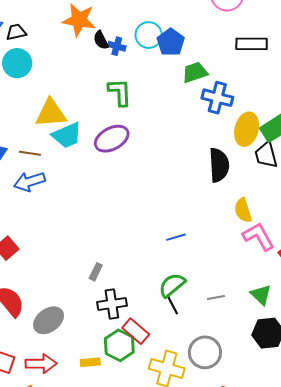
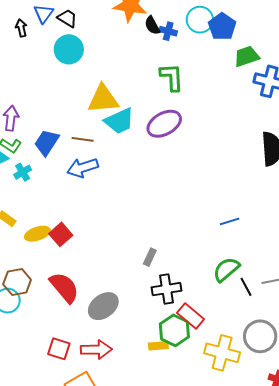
black trapezoid: (16, 32) -> (67, 18), turned 45
black line: (173, 305) -> (246, 287), moved
yellow rectangle: (90, 362) -> (158, 346), moved

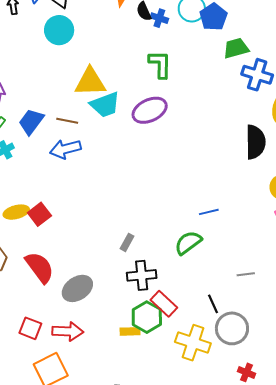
green semicircle: (226, 269) -> (188, 243), moved
black line: (246, 287) -> (213, 304), moved

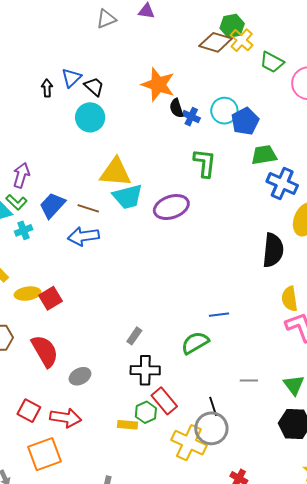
green L-shape: (160, 64) -> (205, 163), moved
gray ellipse: (77, 288) -> (80, 376), size x0.7
green hexagon: (147, 317) -> (146, 412), size x0.7
gray circle: (232, 328) -> (211, 428), moved

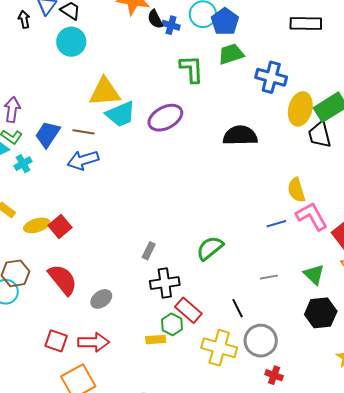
green trapezoid: (264, 155) -> (231, 54), moved
black semicircle: (273, 250) -> (240, 136), moved, turned -88
blue line: (219, 315) -> (276, 224), moved
gray circle: (211, 428) -> (261, 341), moved

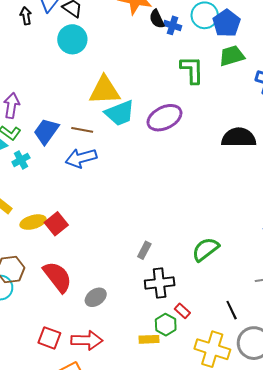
red rectangle: (188, 310) -> (182, 311), size x0.6

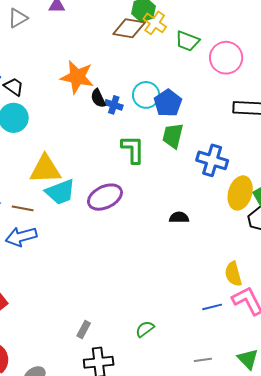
green trapezoid: (232, 56) -> (173, 136), turned -60
black semicircle: (239, 138) -> (179, 218), size x0.6
green semicircle: (206, 249) -> (145, 329), size x0.7

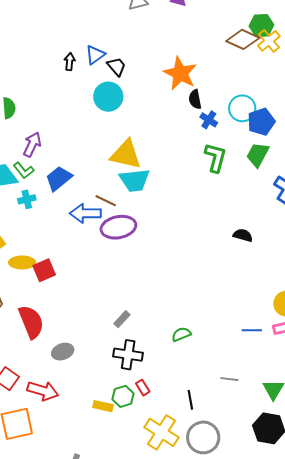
blue cross: (114, 105) -> (209, 120), moved
purple ellipse: (105, 197) -> (118, 227), moved
brown line: (23, 208) -> (106, 201), moved

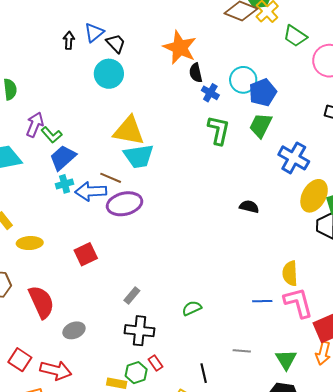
green L-shape: (24, 170) -> (52, 135), moved
cyan cross: (27, 199) -> (65, 184), moved
red square: (44, 270) -> (86, 254), moved

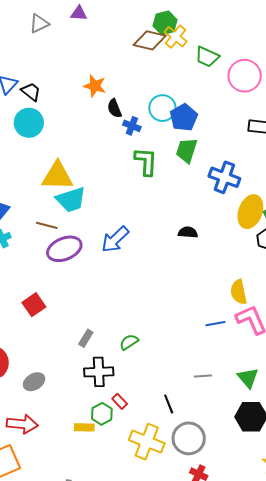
orange star: (180, 48) -> (95, 86), size x0.7
blue arrow: (91, 191) -> (115, 239), moved, turned -32
green semicircle: (192, 308) -> (129, 342), moved

